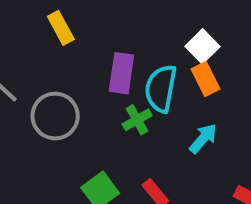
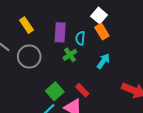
yellow rectangle: (61, 28) -> (27, 25), moved
cyan semicircle: (161, 88) -> (80, 38), size x0.6

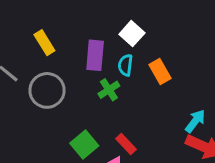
white square: (99, 16) -> (132, 34), moved
orange rectangle: (102, 32) -> (160, 71), moved
cyan arrow: (103, 61) -> (195, 121), moved

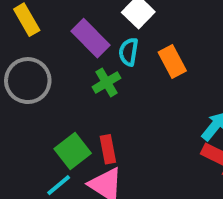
purple rectangle: (95, 55) -> (90, 38), turned -52
red rectangle: (126, 144) -> (108, 149), moved, turned 30

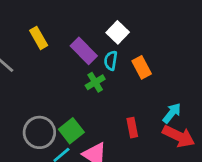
gray circle: (28, 81) -> (39, 132), moved
red rectangle: (108, 149) -> (132, 128), moved

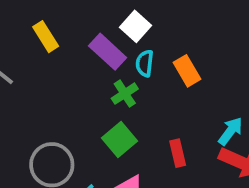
white square: (118, 32) -> (136, 26), moved
green square: (71, 131) -> (120, 140), moved

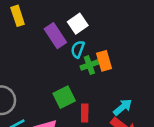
green cross: (125, 94) -> (89, 65), moved
green square: (120, 140) -> (64, 97), moved

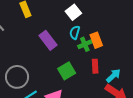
purple rectangle: (55, 36) -> (48, 40), moved
red rectangle: (85, 113) -> (95, 66), moved

